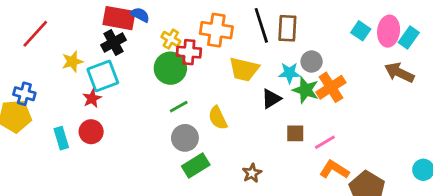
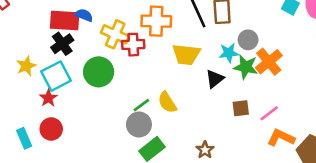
yellow cross: (171, 39) -> (115, 34), size x1.5
green circle: (170, 68) -> (99, 72), moved
green line: (179, 107) -> (141, 105), moved

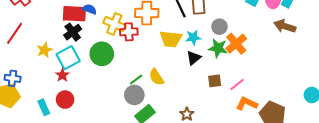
cyan star: (229, 53) -> (193, 37), moved

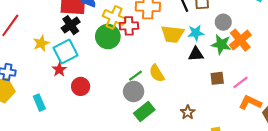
green circle: (102, 54) -> (108, 37), moved
black triangle: (194, 58) -> (196, 54), turned 35
red circle: (65, 100) -> (81, 86), moved

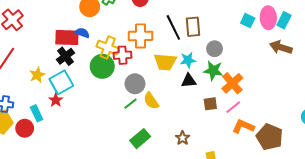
orange cross: (240, 40) -> (232, 83), moved
red circle: (81, 86) -> (25, 128), moved
gray circle: (134, 91) -> (135, 84), moved
cyan rectangle: (39, 103) -> (37, 113), moved

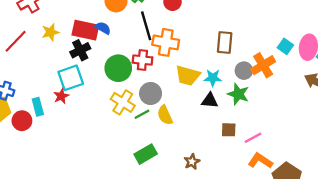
black line: (173, 27) -> (146, 26), moved
yellow cross: (108, 47) -> (123, 102), moved
yellow star: (37, 75) -> (50, 32), moved
orange cross: (232, 83) -> (263, 65), moved

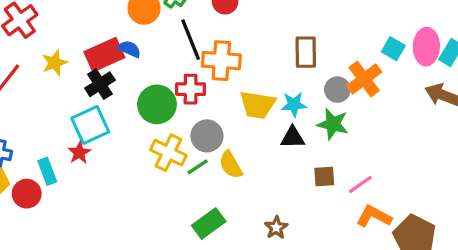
red rectangle: (85, 30) -> (104, 55), turned -30

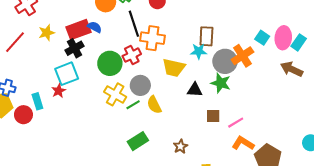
red cross: (191, 89) -> (132, 55), turned -30
gray circle: (337, 90) -> (225, 61), size x1.5
cyan star: (294, 104) -> (199, 51), moved

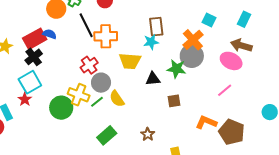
pink ellipse: (283, 38) -> (231, 61), moved, turned -60
red cross: (132, 55) -> (89, 65), moved
gray circle: (225, 61) -> (192, 56), moved
green circle: (110, 63) -> (61, 108), moved
pink line: (236, 123) -> (225, 90), moved

